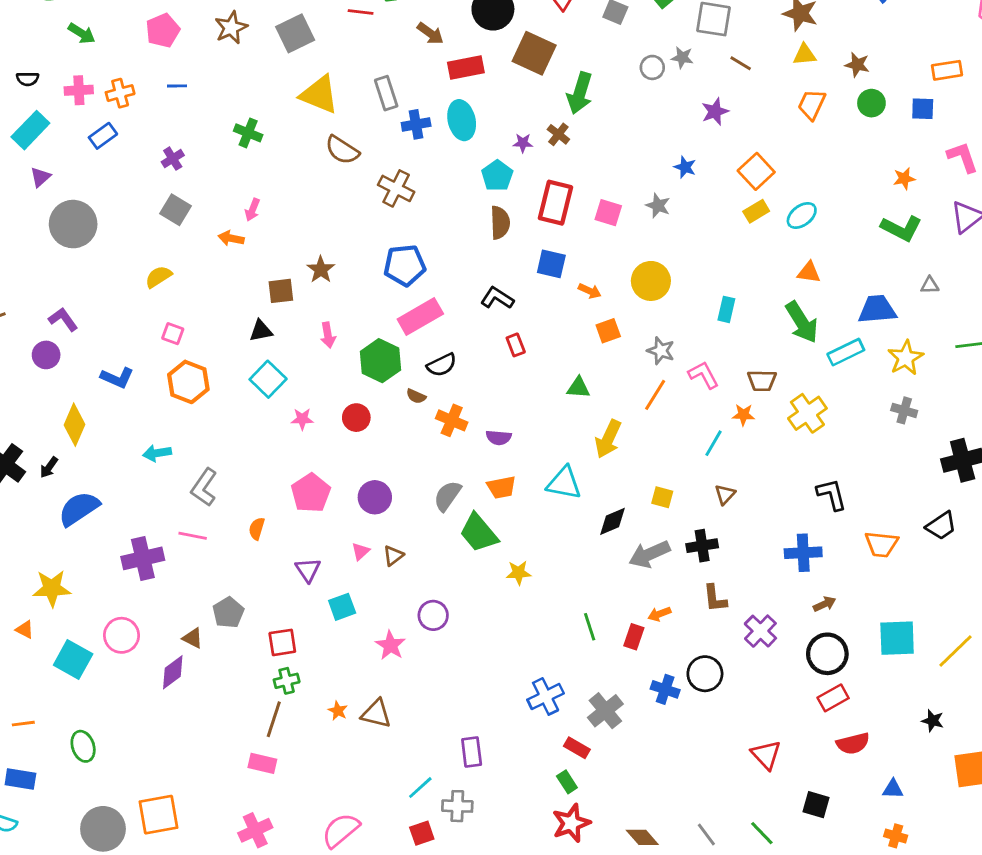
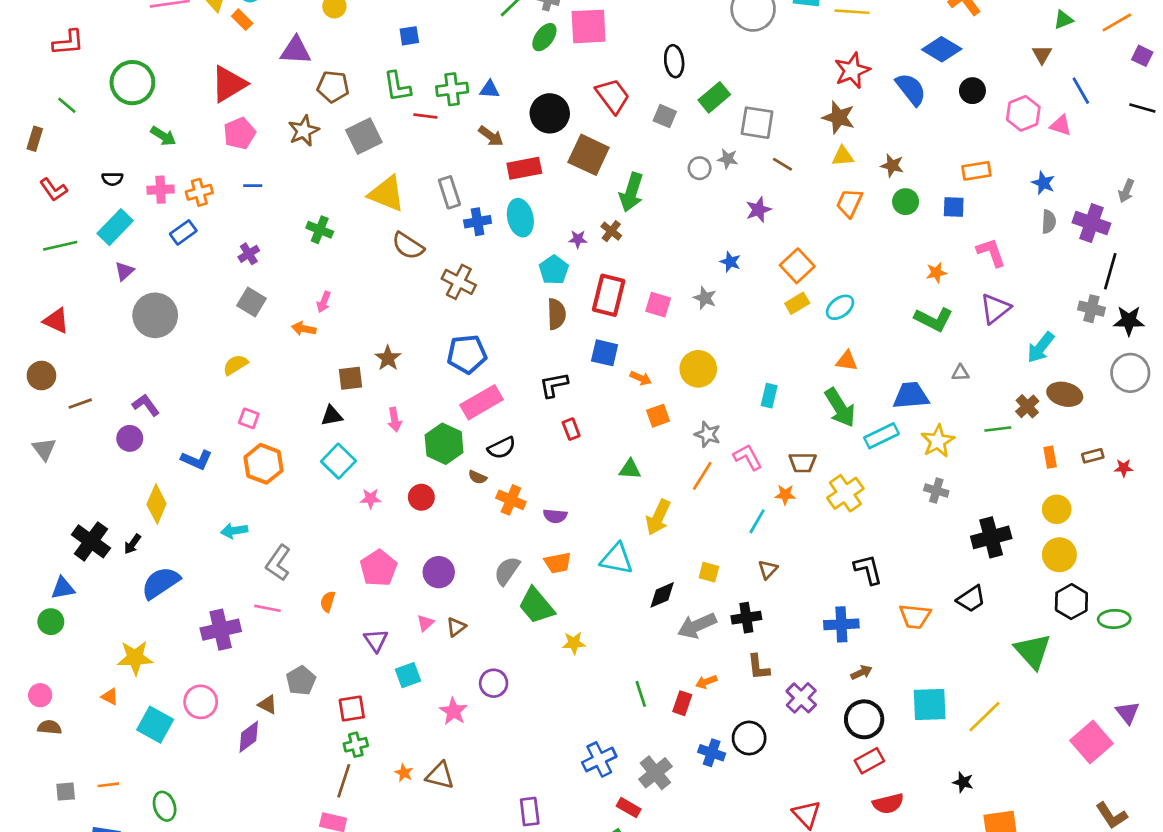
black L-shape: (497, 298) -> (554, 385), turned -44

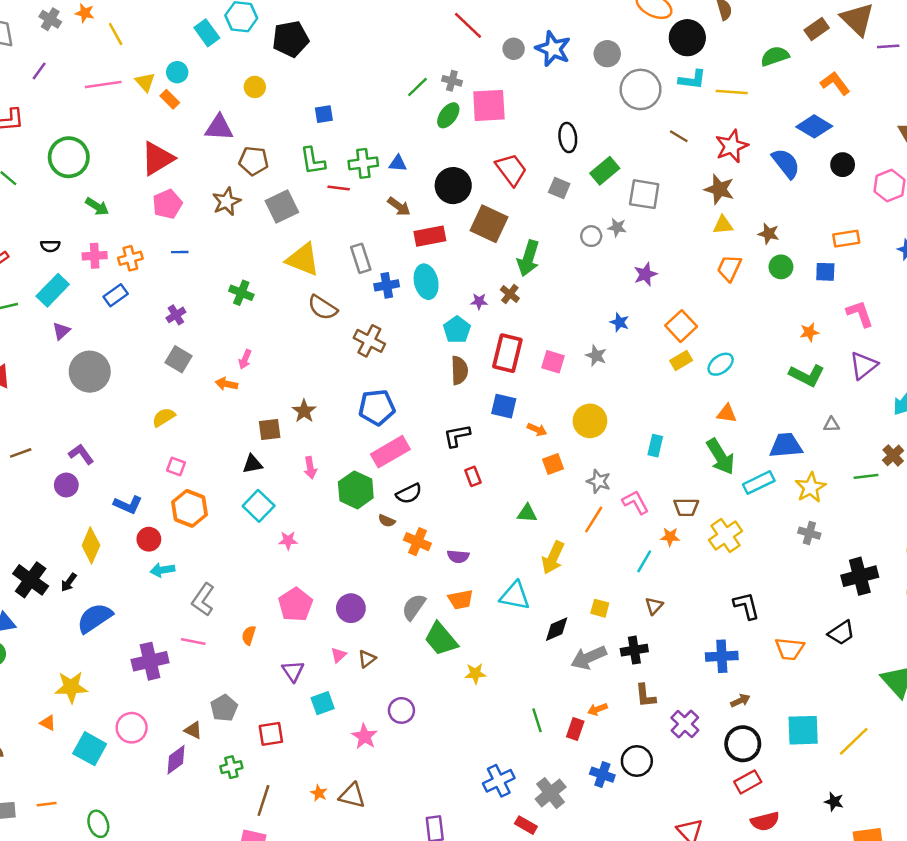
brown line: (783, 164) -> (679, 136), moved
red circle: (421, 497) -> (149, 539), moved
green cross: (356, 745) -> (231, 767), moved

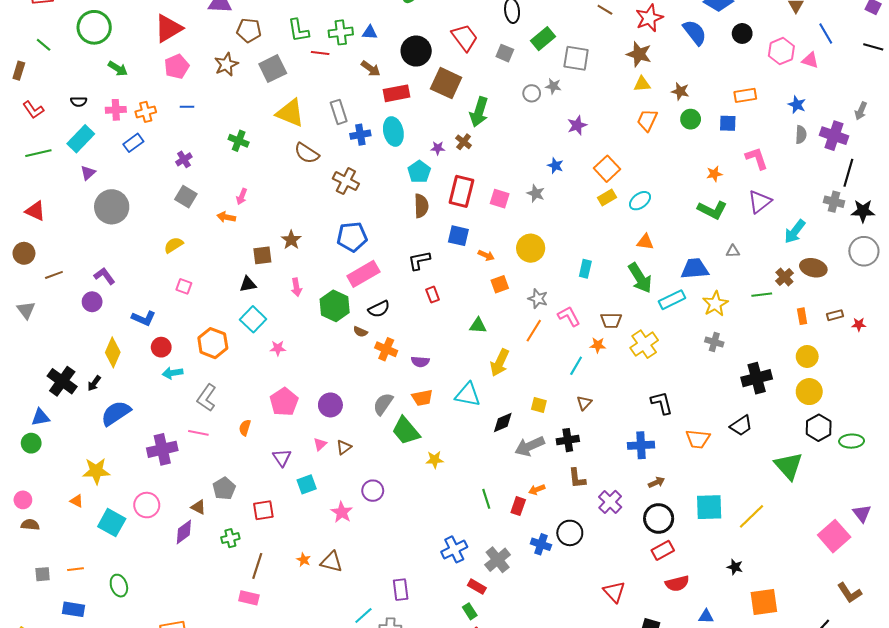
orange hexagon: (190, 508) -> (213, 343), moved

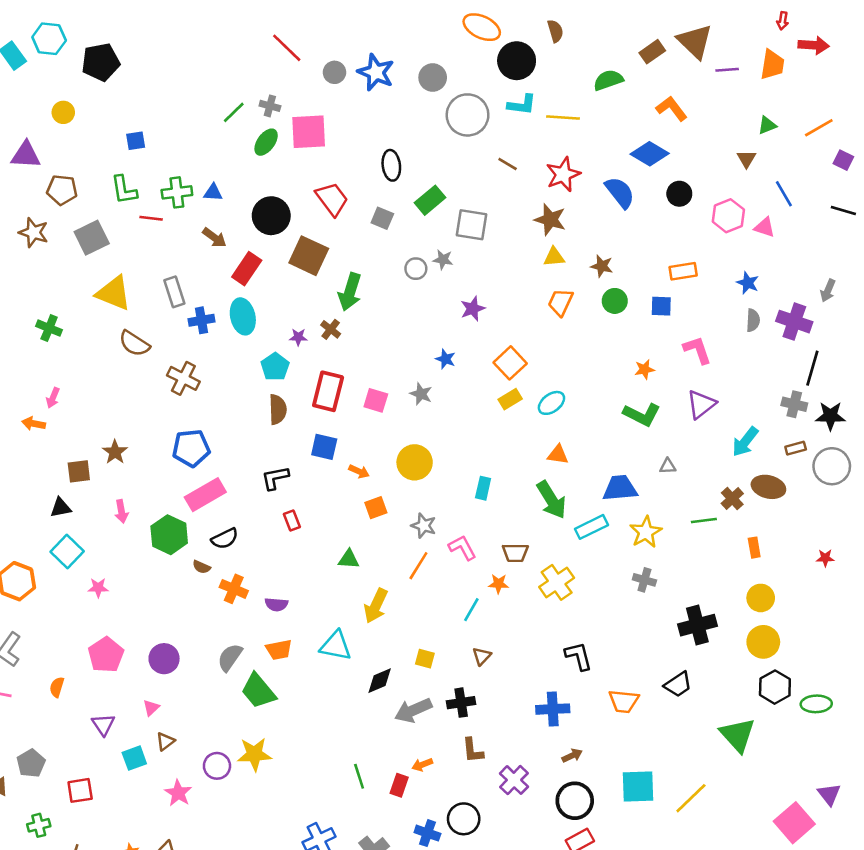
brown star: (226, 64) -> (34, 232), turned -30
red rectangle: (396, 93) -> (247, 269), turned -45
brown rectangle: (835, 315) -> (796, 448), moved
brown triangle: (344, 447) -> (165, 741), moved
yellow star: (435, 460) -> (254, 754), moved, size x1.5

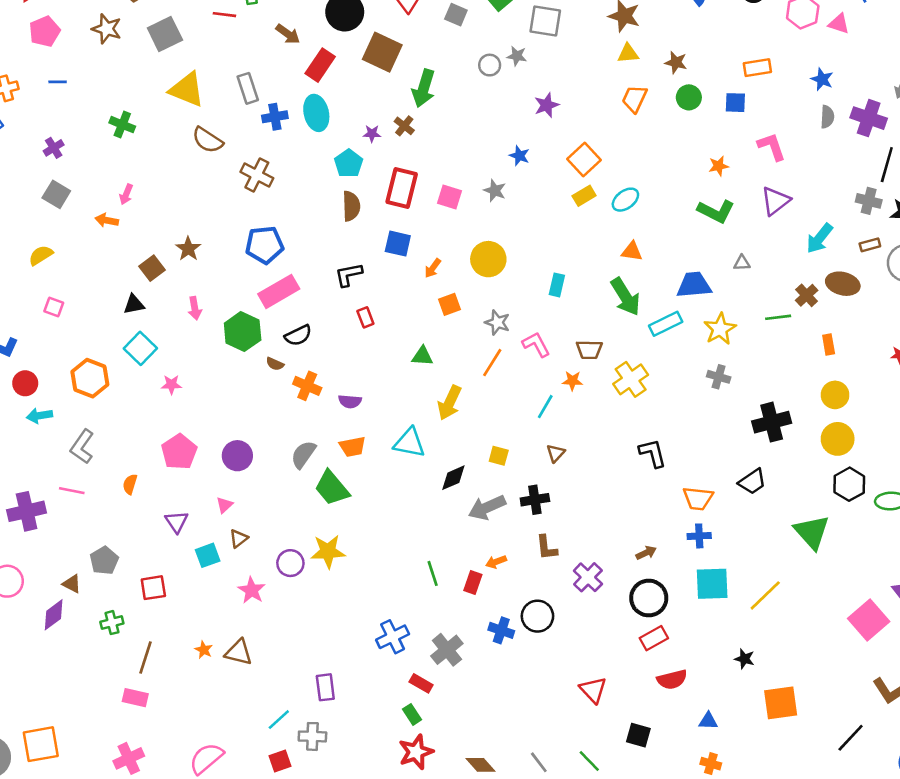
brown square: (79, 471) -> (152, 268), turned -30
orange arrow: (359, 471) -> (433, 268), turned 102
blue cross: (553, 709) -> (699, 536), moved, size x0.7

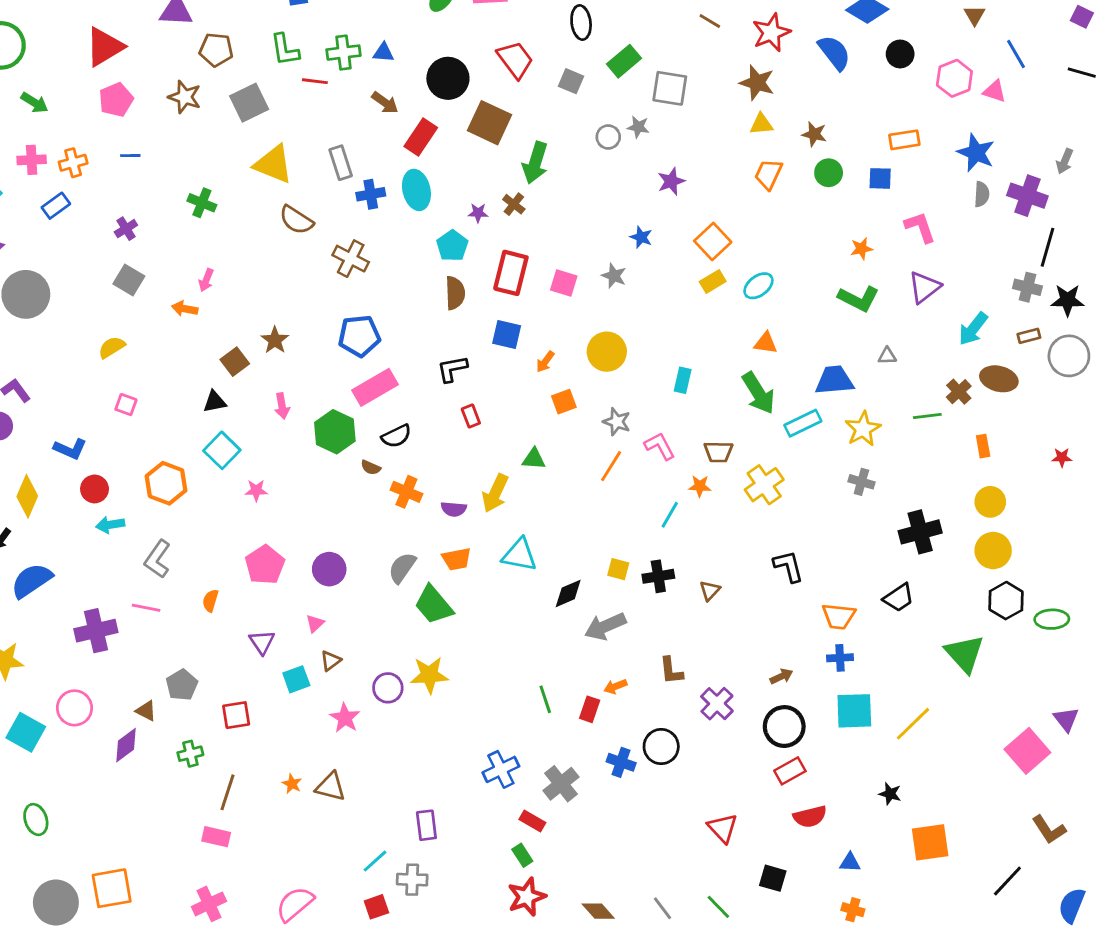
blue star: (822, 79) -> (976, 153), size x1.5
yellow arrow: (450, 403) -> (495, 493), moved
brown triangle: (556, 453) -> (710, 591), moved
black cross: (535, 500) -> (658, 576), moved

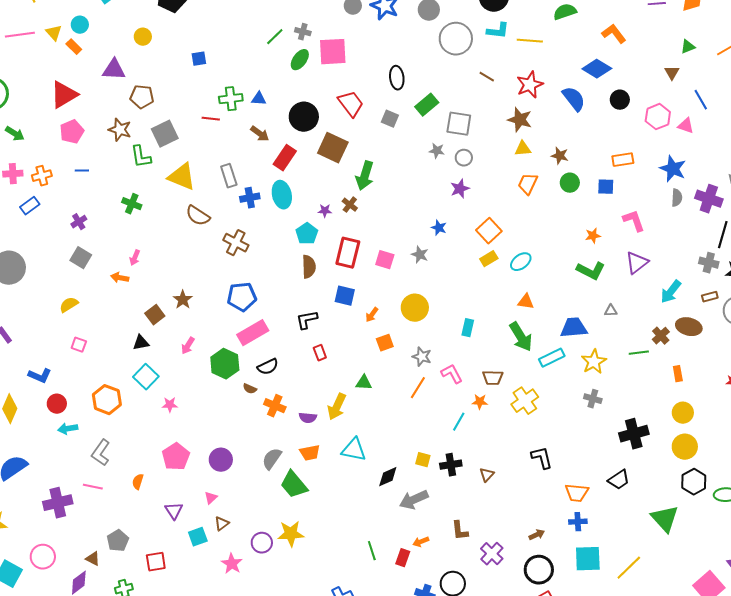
green L-shape: (285, 50) -> (141, 157), moved
gray circle: (608, 137) -> (464, 158), moved
pink arrow: (282, 406) -> (188, 346), turned 42

